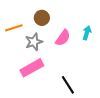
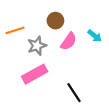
brown circle: (42, 18) -> (55, 21), moved
cyan arrow: (87, 33) -> (95, 36), turned 112

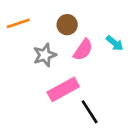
orange line: (15, 30) -> (18, 23), moved
pink rectangle: (35, 74) -> (63, 89), moved

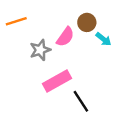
brown circle: (67, 25) -> (87, 22), moved
pink semicircle: (83, 50) -> (65, 37), moved

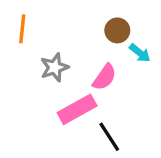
orange line: (16, 21) -> (22, 29), turned -66
pink semicircle: (65, 37) -> (104, 77), moved

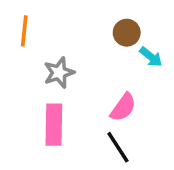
pink semicircle: (104, 77) -> (123, 107), moved
pink rectangle: (77, 109) -> (54, 125), moved, turned -60

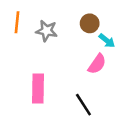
gray star: (59, 73) -> (47, 31), moved, turned 30
pink semicircle: (123, 107) -> (97, 64), moved

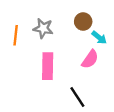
orange line: (17, 22) -> (16, 35), moved
pink rectangle: (38, 89) -> (48, 66), moved

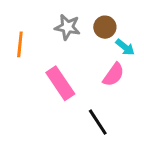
gray star: (43, 28) -> (67, 27), moved
pink rectangle: (48, 66) -> (60, 83), turned -35

